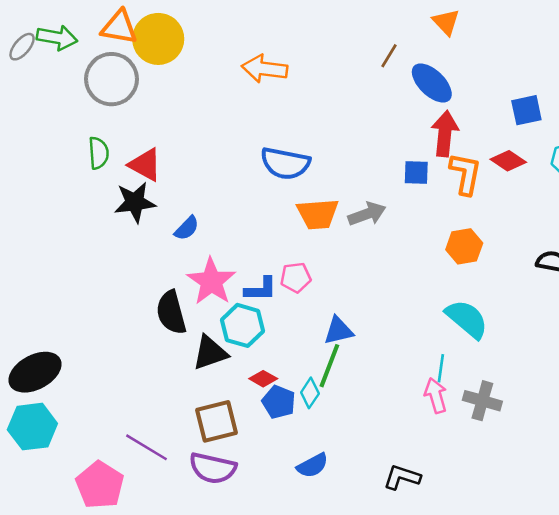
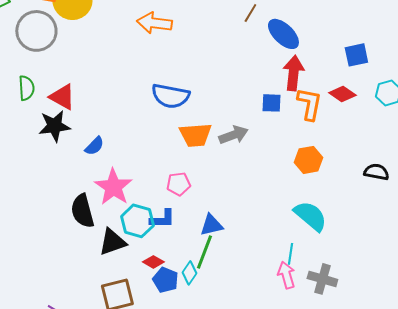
blue L-shape: (261, 289) -> (162, 219), moved

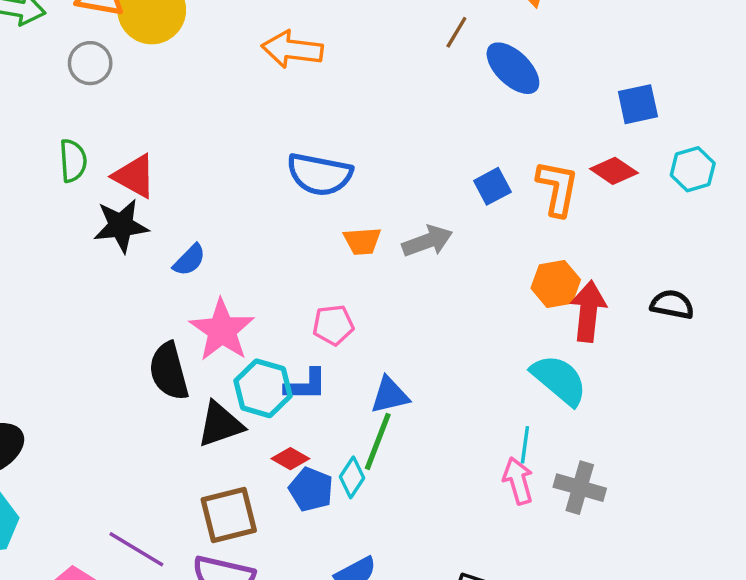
gray circle: (36, 31) -> (90, 63), size x0.6
red arrow: (293, 73) -> (588, 311), moved
blue square: (271, 103) -> (492, 186), turned -30
orange trapezoid: (195, 135) -> (362, 241), size x0.7

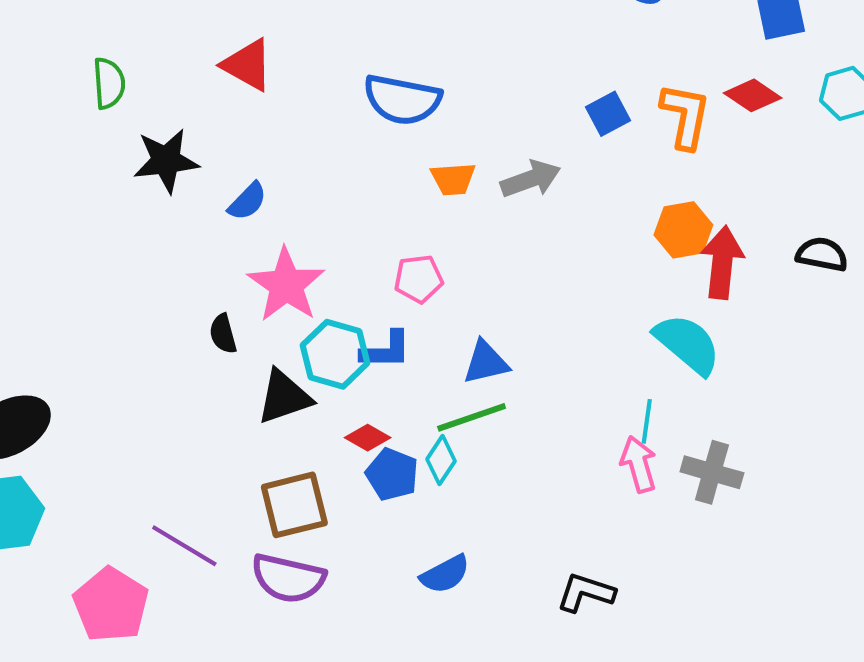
red triangle: (135, 176) -> (247, 65), moved
black semicircle: (169, 371) -> (223, 334), size x0.6
green line: (378, 441) -> (472, 417), turned 50

